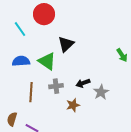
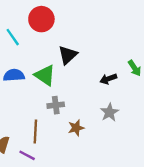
black arrow: (83, 83) -> (108, 79), moved
brown line: (31, 92) -> (35, 131), moved

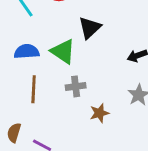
brown line: (35, 131) -> (34, 89), moved

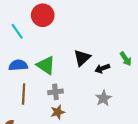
black triangle: (90, 28) -> (82, 58), moved
brown star: (99, 113) -> (58, 112), moved

